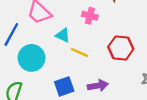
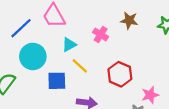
cyan triangle: (63, 35) -> (69, 45), turned 49
blue square: (64, 86) -> (57, 81), moved

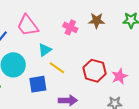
pink cross: (101, 35) -> (70, 27), moved
pink star: (150, 95) -> (119, 76), moved

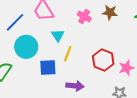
cyan triangle: (45, 50) -> (58, 35), turned -32
yellow line: (57, 68) -> (68, 54), turned 70

